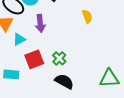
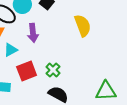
yellow semicircle: (87, 16) -> (83, 26), size x1.5

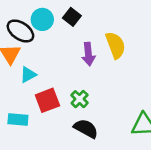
purple arrow: (33, 33) -> (89, 54), moved

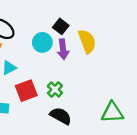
black square: (72, 17) -> (61, 26), moved
cyan circle: (42, 19) -> (42, 42), moved

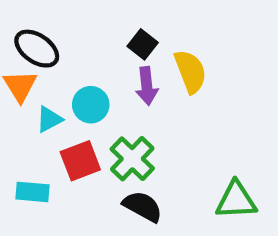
cyan circle: (42, 42) -> (91, 105), moved
green cross: (55, 89) -> (132, 159), size x1.5

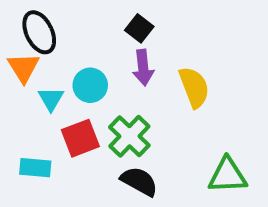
black ellipse: (37, 49) -> (39, 32), turned 30
yellow semicircle: (190, 71) -> (194, 87), moved
cyan triangle: (49, 119) -> (51, 99), turned -32

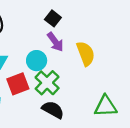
purple arrow: (143, 68) -> (55, 42), turned -30
cyan circle: (90, 85) -> (37, 61), moved

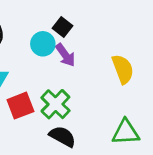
yellow semicircle: (86, 54) -> (123, 69), moved
cyan circle: (37, 61) -> (43, 44), moved

